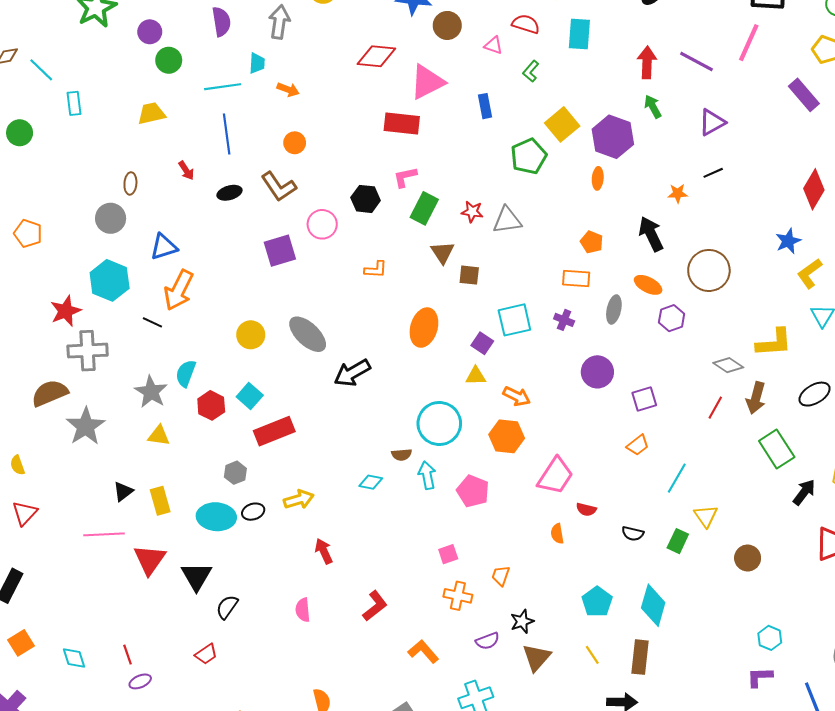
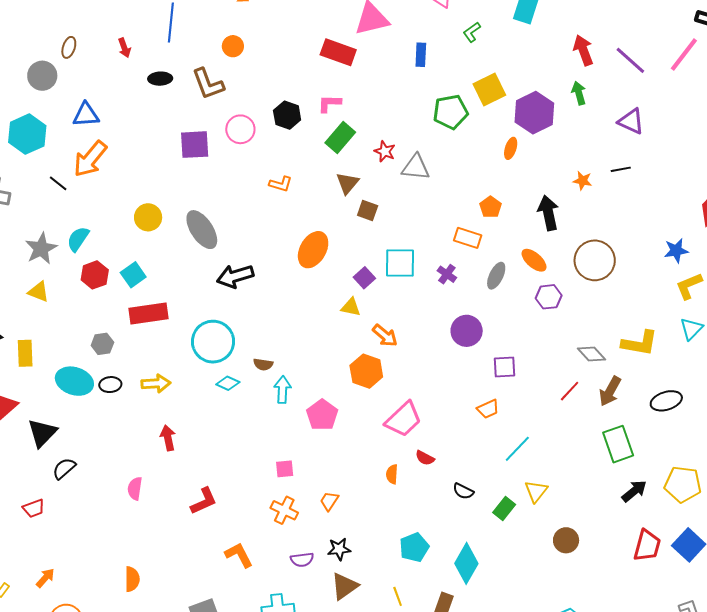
red arrow: (647, 62) -> (583, 50), turned -36
purple triangle: (712, 122) -> (631, 121), turned 40
cyan circle: (439, 424) -> (213, 342), moved

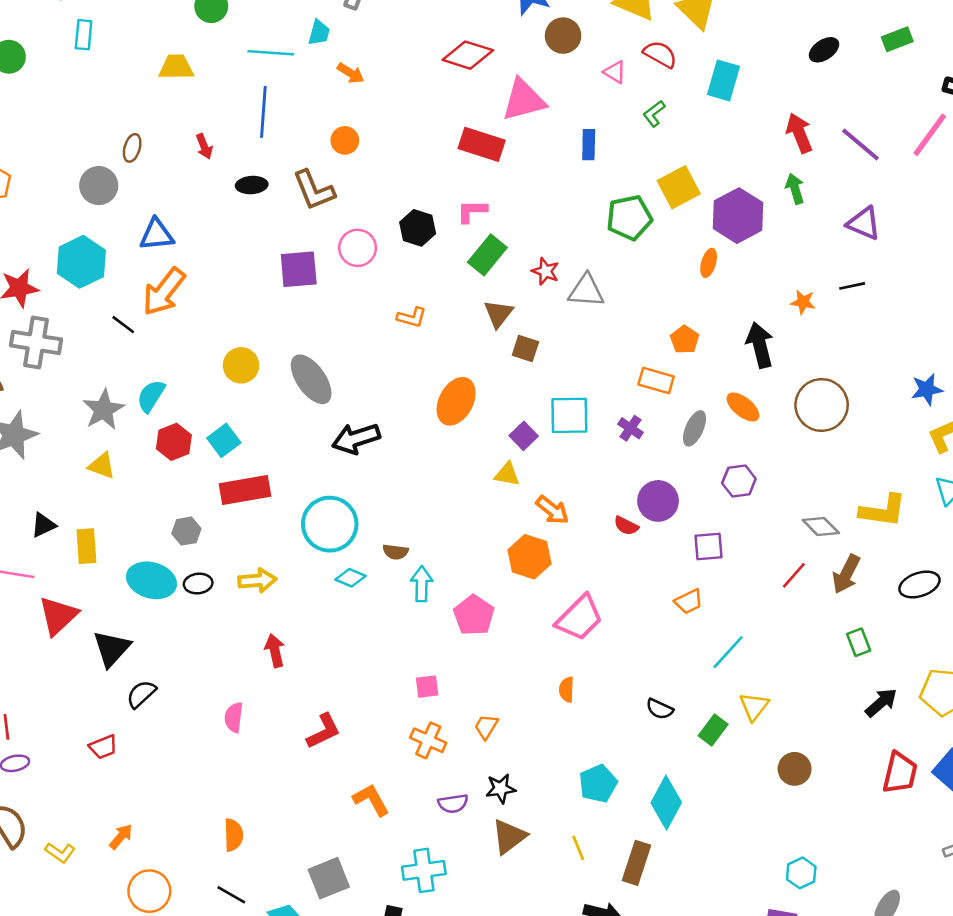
purple hexagon: (549, 297) -> (739, 481), moved
green rectangle: (618, 444) -> (859, 642), size x0.6
red semicircle: (425, 458) -> (626, 526), moved

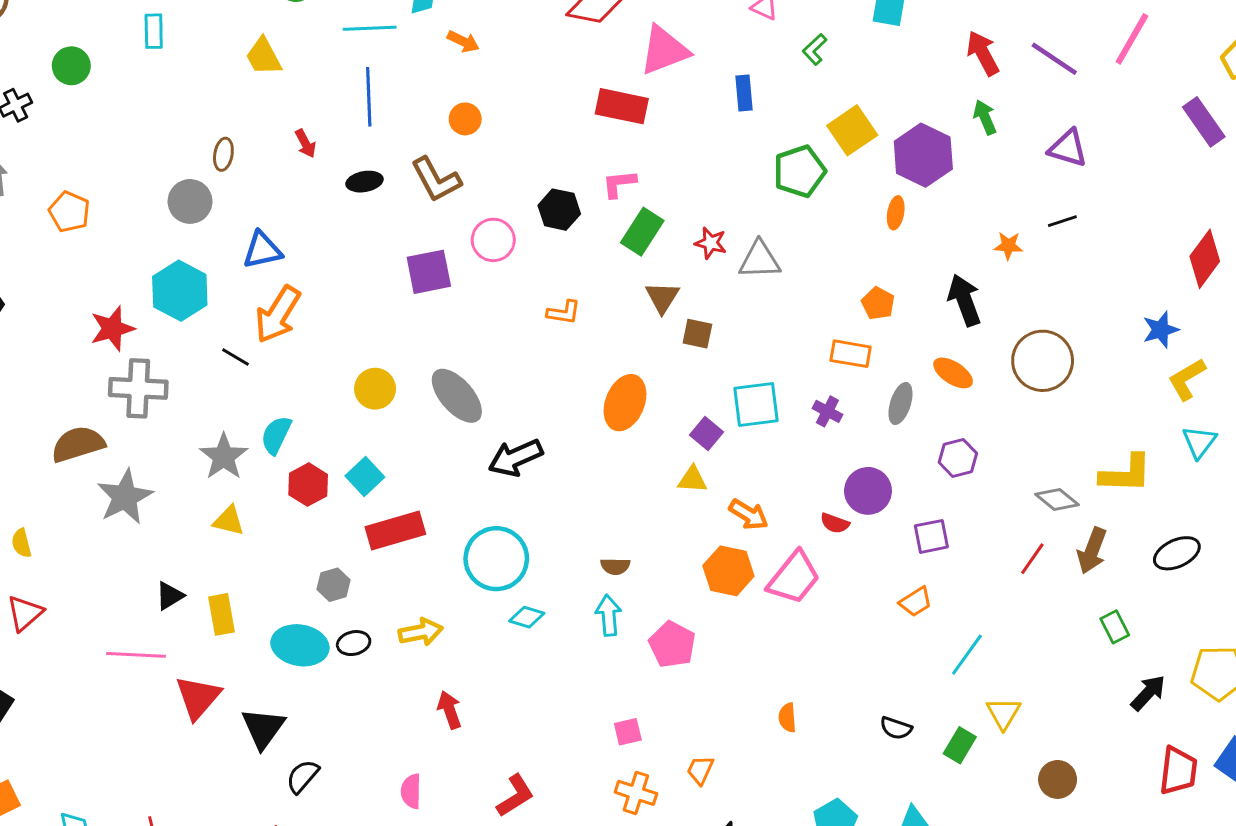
yellow trapezoid: (176, 67) -> (264, 57), turned -111
brown semicircle: (396, 552) -> (615, 566), moved
pink trapezoid: (579, 618) -> (794, 578), moved

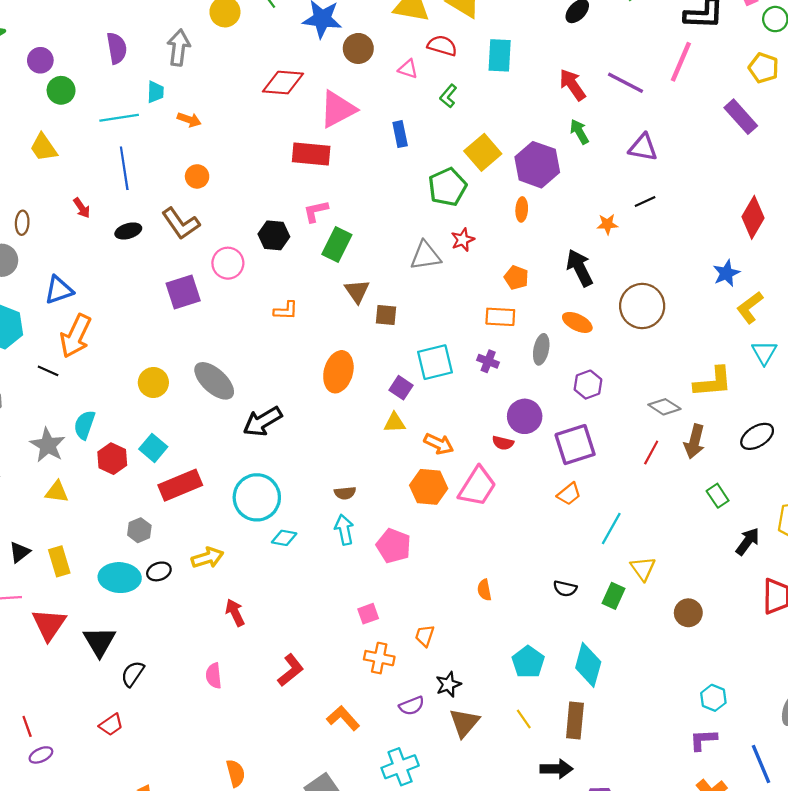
red star: (711, 243) -> (463, 240), moved, turned -30
purple square: (931, 536) -> (575, 445), size x1.5

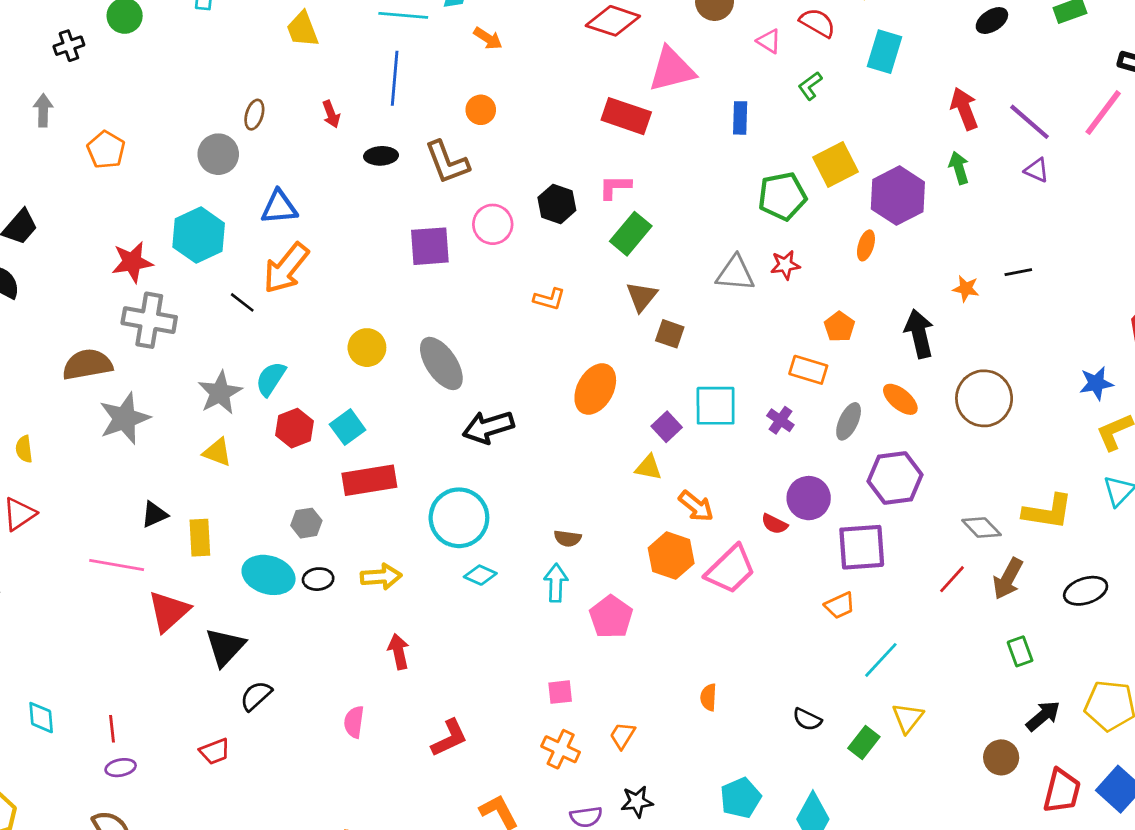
purple triangle: (643, 147) -> (1037, 170), moved, size x0.7
purple hexagon: (588, 385) -> (895, 478), size x1.5
brown circle: (688, 613) -> (1001, 757), moved

